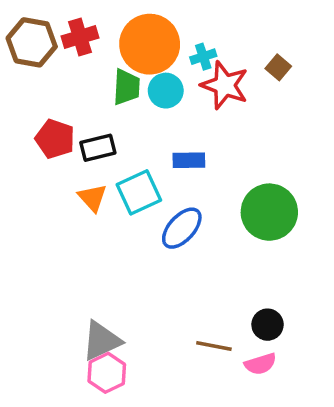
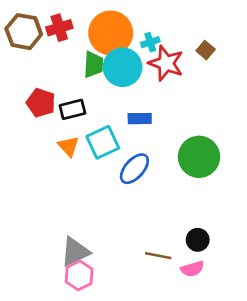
cyan circle: (166, 91) -> (123, 67), size x1.5

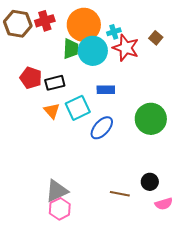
pink semicircle: (192, 269) -> (164, 204), moved

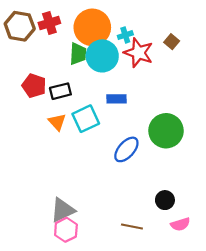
blue ellipse: (102, 128) -> (126, 149), moved
brown line: (120, 194) -> (132, 226), moved

